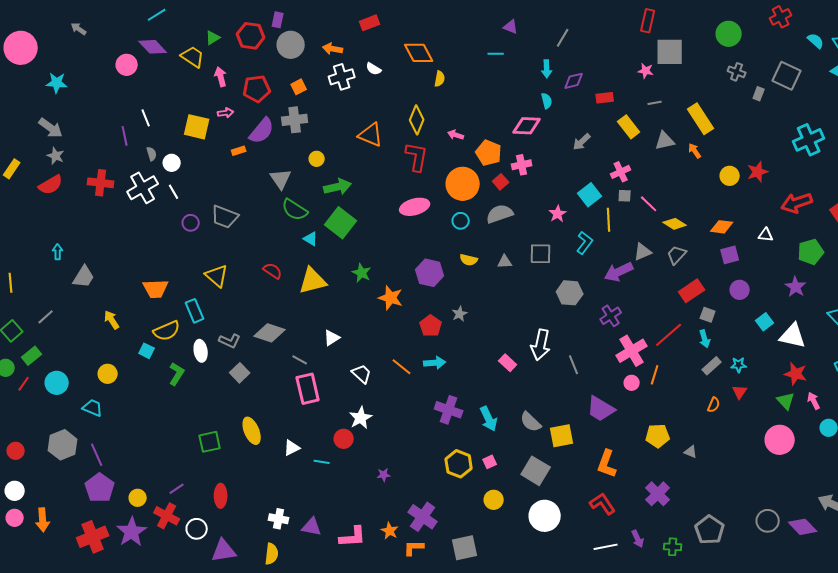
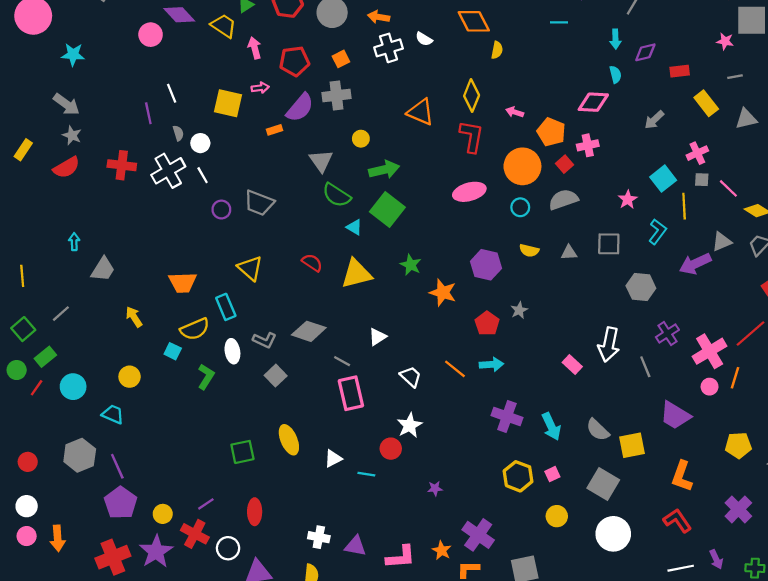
purple cross: (611, 316) -> (667, 333), moved

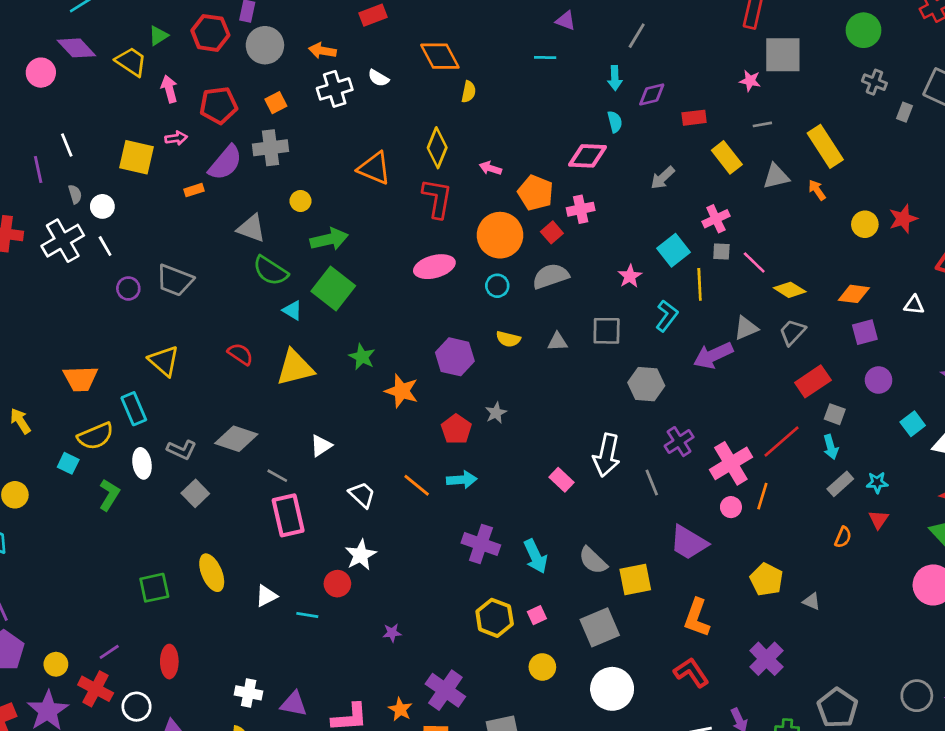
gray triangle: (321, 161) -> (251, 228), turned -35
yellow pentagon: (738, 445) -> (766, 580), turned 30
gray square: (603, 484) -> (600, 627), turned 36

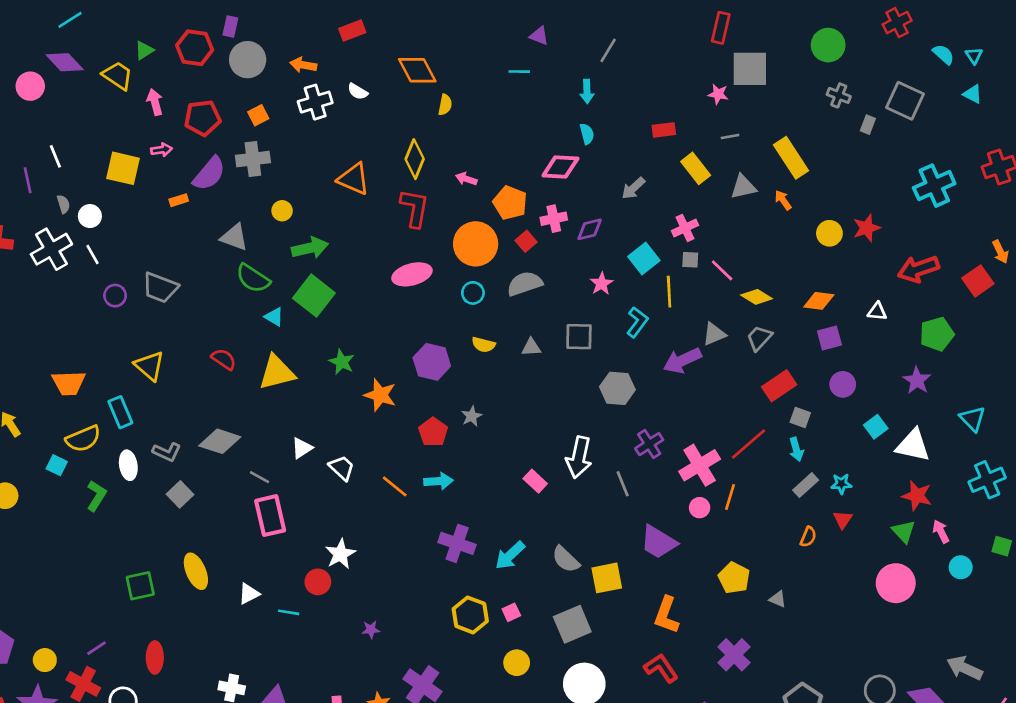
purple diamond: (652, 94) -> (590, 229), moved
white trapezoid: (362, 495) -> (342, 468), moved
cyan arrow: (536, 556) -> (510, 555), turned 72

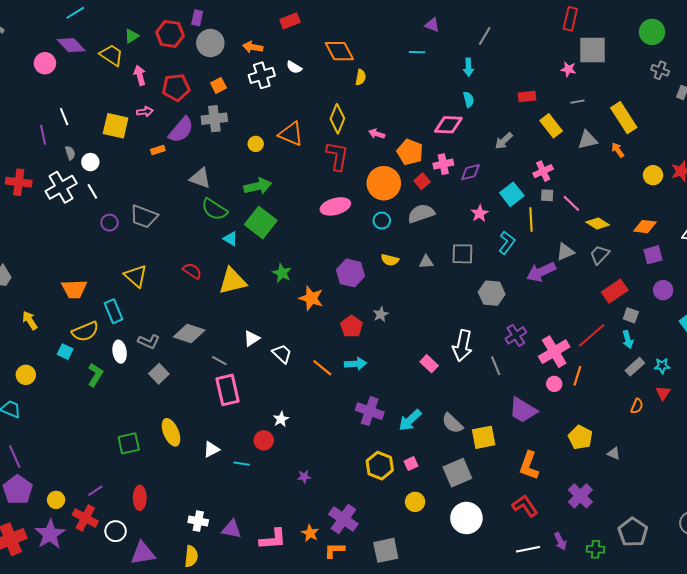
yellow circle: (282, 211) -> (256, 144), moved
white star: (340, 554) -> (281, 419), size x0.7

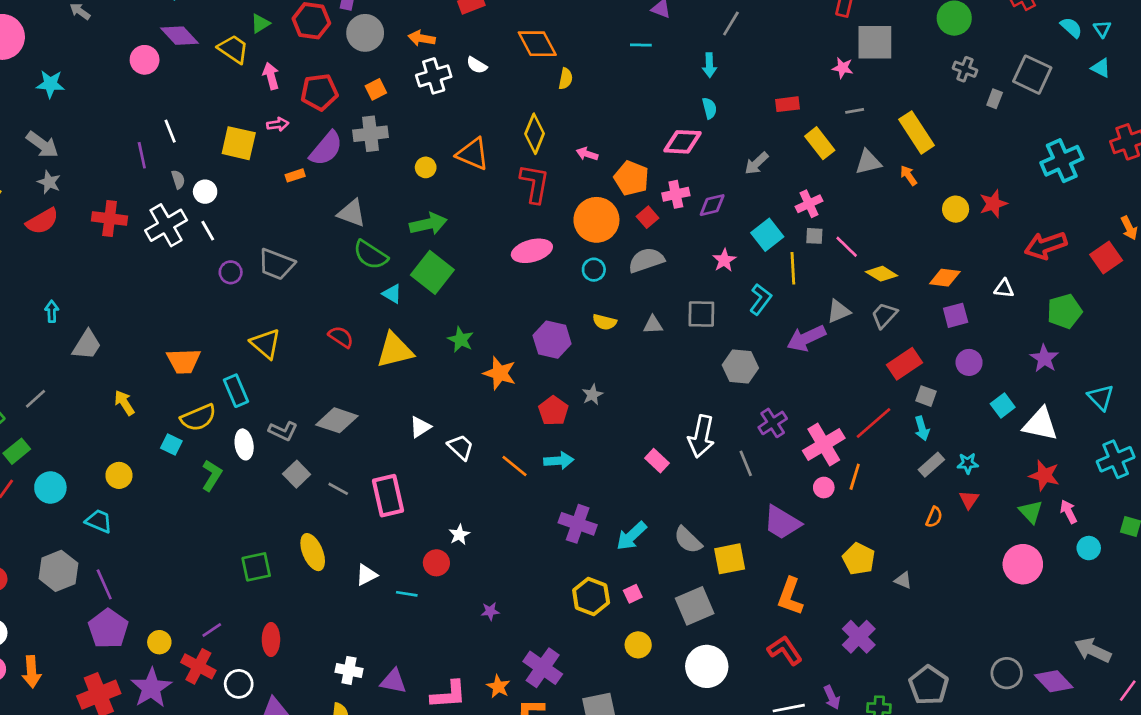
gray line: (219, 361) -> (338, 489), moved

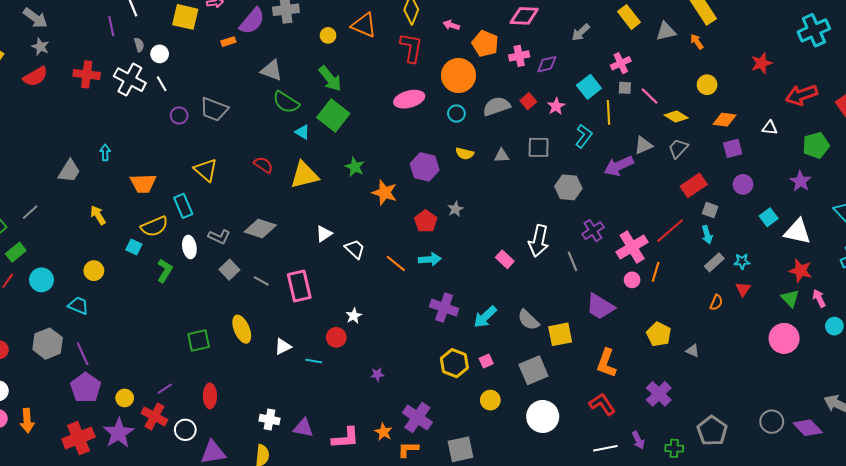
yellow circle: (956, 209) -> (707, 85), moved
red square: (648, 217) -> (528, 101), moved
green arrow: (428, 224) -> (330, 79), turned 64
white cross: (166, 225) -> (130, 80), turned -32
cyan arrow: (52, 311) -> (105, 153), moved

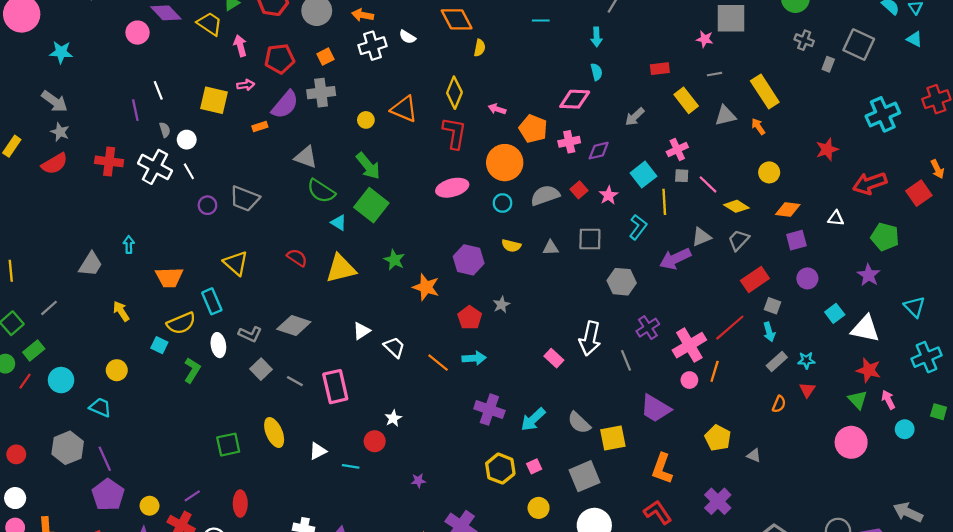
green pentagon: (816, 145) -> (885, 237), turned 30

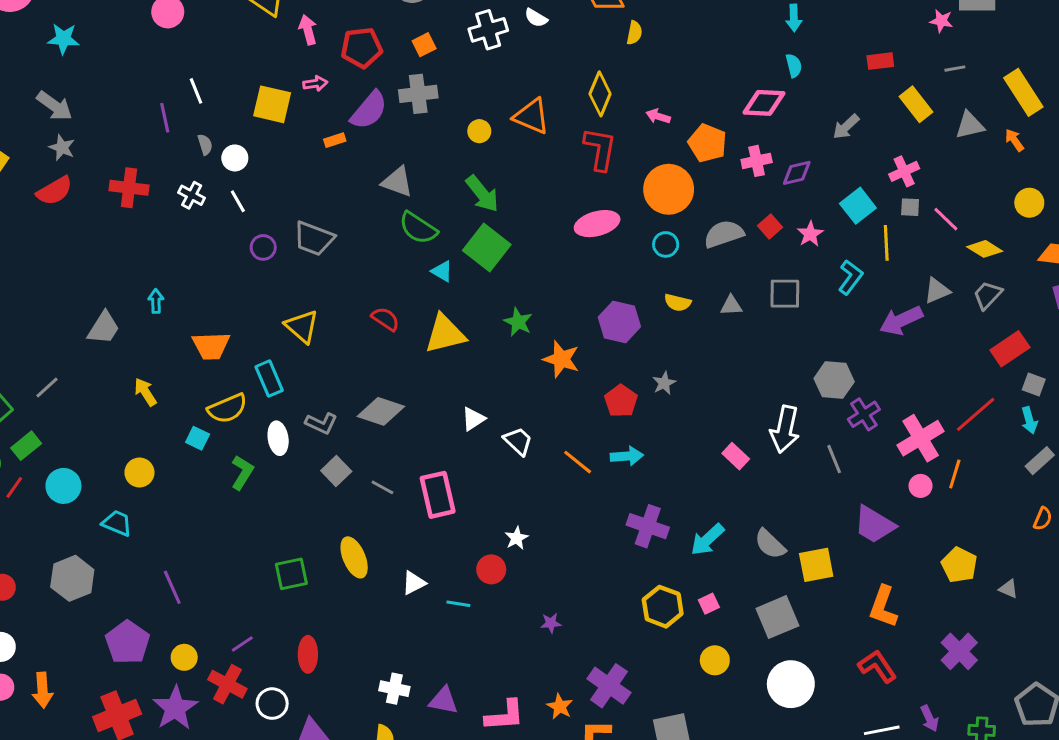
white cross: (155, 167) -> (192, 195), size x0.6
gray hexagon: (622, 282) -> (834, 380), moved
purple line: (105, 459) -> (172, 587), moved

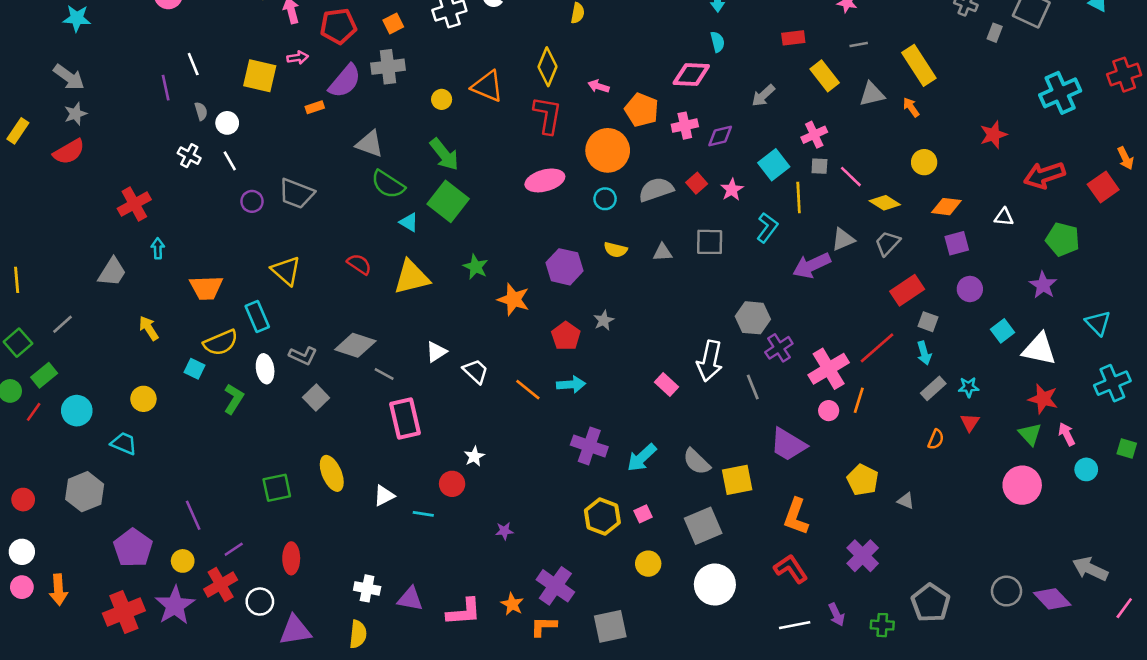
gray star: (62, 148) -> (75, 114), turned 30
red cross: (129, 188) -> (134, 204), moved, turned -36
gray line: (382, 487) -> (384, 374), moved
purple line: (172, 587) -> (193, 515), moved
red cross: (227, 684) -> (221, 585), turned 32

